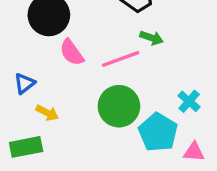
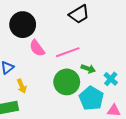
green arrow: (152, 38) -> (88, 69), moved
yellow arrow: (47, 113) -> (22, 86), turned 40

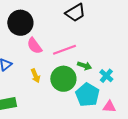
yellow arrow: (22, 86) -> (35, 76), moved

